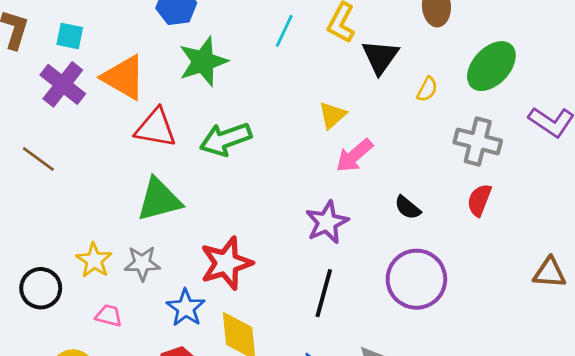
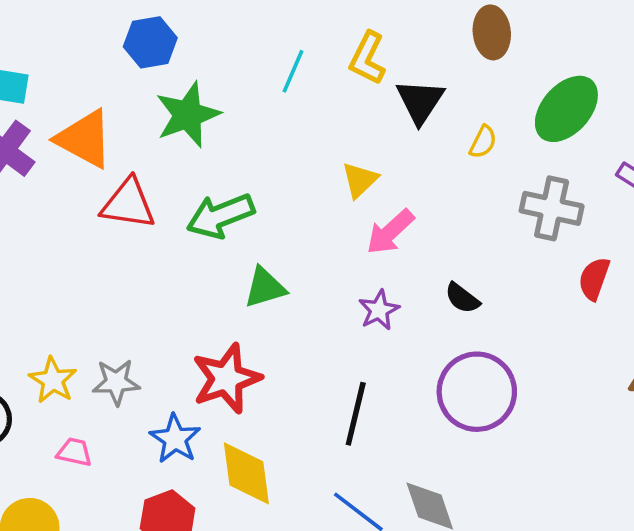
green triangle: (159, 200) -> (265, 288), moved, size x0.7
red semicircle: (479, 200) -> (594, 279), moved
purple star: (327, 222) -> (379, 310), moved, size x0.7

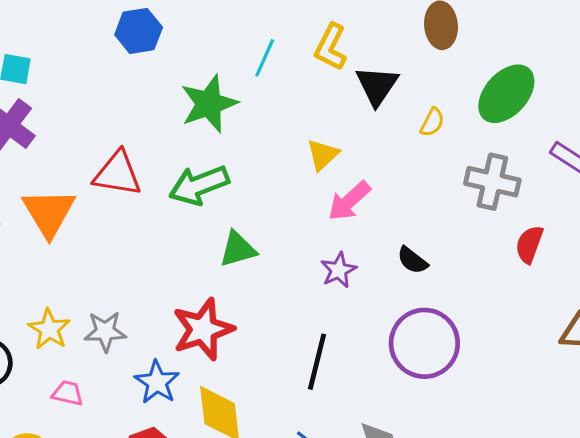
green star: (188, 115) -> (209, 104), moved
orange triangle: (84, 139) -> (49, 213), moved, turned 30

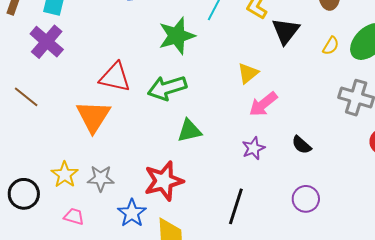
yellow semicircle: (432, 122) -> (331, 46), moved
orange triangle: (49, 213) -> (93, 116), moved
purple circle: (424, 343) -> (306, 199), size x0.6

